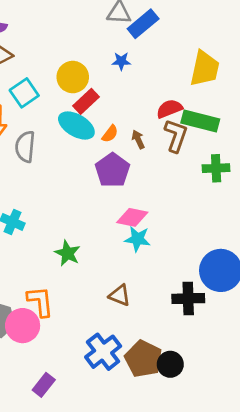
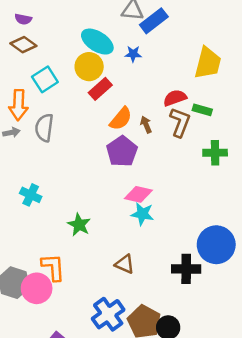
green rectangle: (200, 121) -> (202, 110), size x0.6
cyan ellipse: (76, 126) -> (97, 42), moved
orange semicircle: (110, 134) -> (121, 119), size x1.5

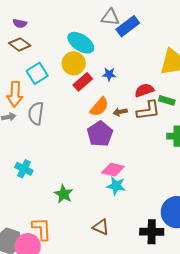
blue star: (133, 54) -> (109, 74), moved
brown L-shape: (180, 122) -> (148, 110), turned 60
brown arrow: (146, 125) -> (120, 112), turned -80

